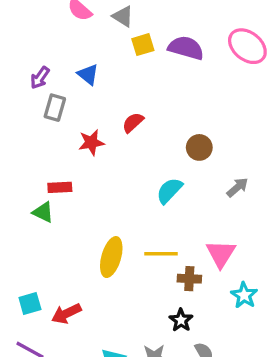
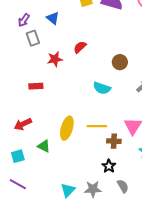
gray rectangle: (55, 108) -> (33, 38), turned -35
cyan semicircle: (169, 191) -> (102, 88), turned -114
green triangle: (43, 212) -> (44, 146), moved
red arrow: (66, 314) -> (23, 124), moved

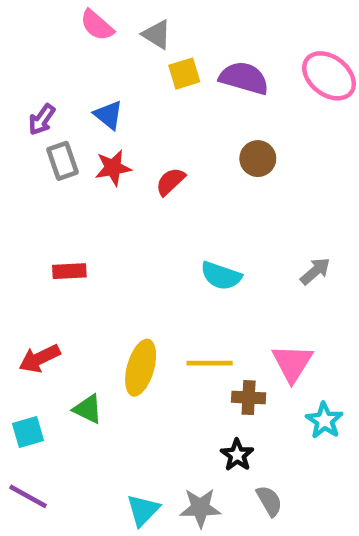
red star: (55, 59) -> (113, 168), moved
brown circle: (120, 62) -> (258, 159), moved

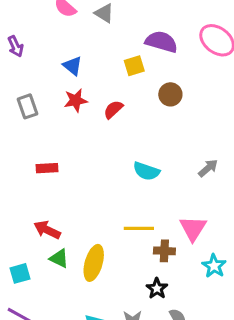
yellow square: (184, 74) -> (134, 66), moved
purple arrow: (42, 119) -> (15, 46), moved, turned -60
gray rectangle: (62, 161) -> (28, 106), moved
red arrow: (39, 358) -> (47, 230), moved, turned 52
yellow ellipse: (141, 368) -> (94, 263), moved

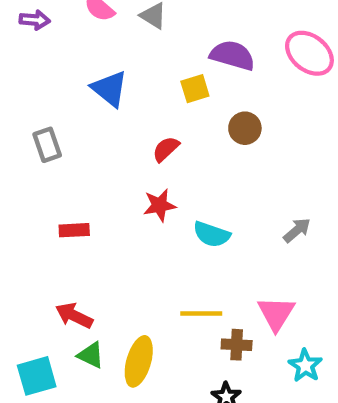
purple arrow: (15, 46) -> (35, 20), moved, turned -60
blue triangle: (73, 66) -> (110, 89), size x1.4
red star: (76, 100) -> (160, 205), moved
cyan square: (20, 273) -> (37, 376), size x1.4

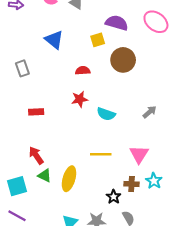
brown circle: (245, 128) -> (123, 60), size x1.5
red semicircle: (166, 149) -> (83, 71), turned 40
red arrow: (74, 316) -> (36, 155), turned 30
brown cross: (237, 345) -> (132, 184), moved

